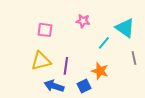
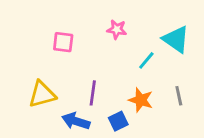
gray line: (134, 58) -> (179, 96), moved
yellow triangle: (41, 61) -> (42, 94), moved

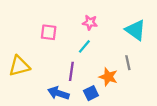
cyan line: (146, 60) -> (84, 46), moved
yellow triangle: (42, 94) -> (19, 66), moved
gray line: (179, 96) -> (128, 63), moved

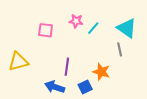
pink star: (90, 23) -> (76, 21), moved
cyan line: (84, 46) -> (93, 28), moved
gray line: (128, 63) -> (120, 49), moved

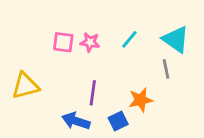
pink star: (76, 21) -> (90, 42), moved
orange star: (101, 72) -> (141, 100), turned -30

